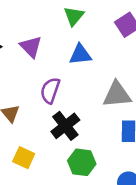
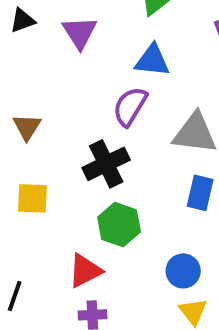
purple semicircle: (50, 90) -> (130, 106), moved
yellow square: (24, 158) -> (32, 198), turned -35

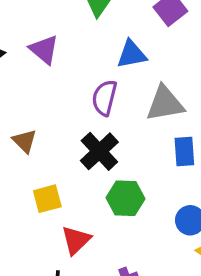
blue triangle: (152, 60) -> (132, 54), moved
red triangle: (85, 271) -> (76, 240), moved

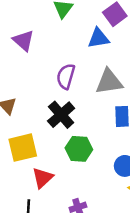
blue triangle: (132, 54) -> (98, 38), moved
yellow square: (47, 199) -> (23, 148), size x1.4

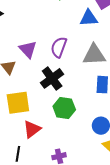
purple triangle: (23, 41) -> (28, 49), moved

